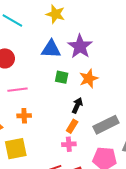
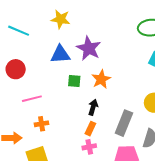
gray rectangle: (106, 125) -> (124, 123), turned -35

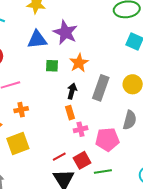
gray rectangle: (124, 123) -> (101, 88), moved
orange rectangle: (90, 129) -> (70, 113), turned -40
pink cross: (89, 147) -> (81, 129), moved

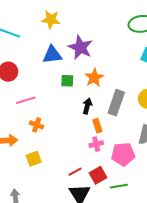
orange cross: (21, 110) -> (37, 125), turned 32
orange rectangle: (70, 113) -> (97, 126), moved
yellow square: (18, 143) -> (34, 159), size x0.7

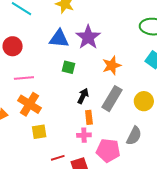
orange star: (94, 78) -> (112, 65), moved
orange cross: (37, 125) -> (30, 104), size x1.6
yellow square: (34, 159) -> (39, 132), moved

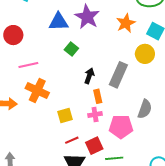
orange star: (112, 65) -> (126, 23), moved
green square: (69, 67) -> (71, 49), turned 32
yellow circle: (144, 101) -> (145, 54), moved
yellow square: (39, 132) -> (65, 116), moved

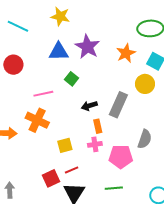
pink line: (28, 65) -> (43, 94), moved
black arrow: (89, 76) -> (89, 106), turned -126
red square: (94, 146) -> (51, 178), moved

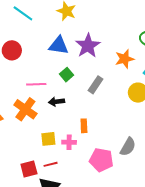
gray rectangle: (118, 105) -> (96, 85), moved, size x0.7
black arrow: (89, 106) -> (56, 102), moved
pink cross: (95, 144) -> (69, 142), moved

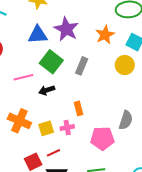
green square: (66, 75) -> (51, 62), size x1.6
orange cross: (25, 109) -> (19, 121), moved

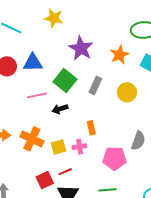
blue triangle: (38, 35) -> (33, 63), moved
yellow circle: (125, 65) -> (127, 92), moved

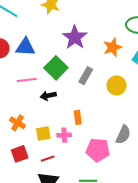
orange cross: (32, 139) -> (17, 123), size x0.7
red square: (45, 180) -> (20, 154), moved

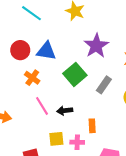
pink line: (27, 80) -> (42, 106), moved, turned 60
black arrow: (48, 96) -> (65, 111), moved
orange cross: (17, 123) -> (32, 78), moved

